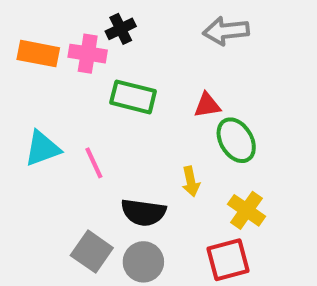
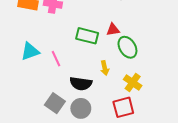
green rectangle: (133, 97) -> (87, 36), moved

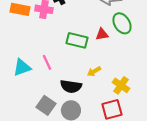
green ellipse: (127, 47) -> (122, 23), moved
cyan triangle: (30, 51) -> (22, 67), moved
yellow arrow: (105, 68) -> (94, 71), turned 72

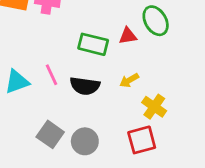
yellow arrow: (94, 71) -> (129, 80), moved
black semicircle: (71, 86) -> (85, 86), moved

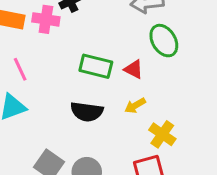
red triangle: (128, 36) -> (134, 69), moved, turned 36
pink line: (52, 75) -> (20, 69), moved

